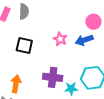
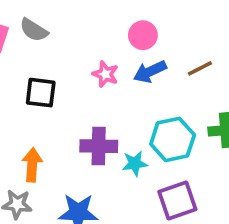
gray semicircle: (24, 11) -> (34, 30), turned 126
pink circle: (93, 22) -> (143, 35), moved

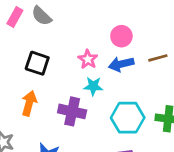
brown line: (200, 68) -> (158, 58), moved
cyan star: (135, 163) -> (93, 86), moved
orange arrow: (32, 165) -> (29, 103), moved

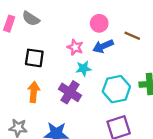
brown line: (158, 58) -> (132, 36), turned 49
purple cross: (72, 111) -> (70, 92), turned 30

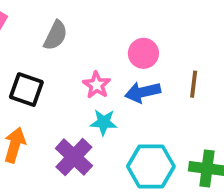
gray semicircle: (31, 19) -> (55, 35), moved, turned -108
brown line: (132, 36) -> (194, 84), turned 63

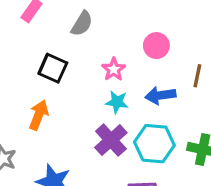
blue arrow: (143, 92) -> (160, 95), moved
purple cross: (74, 157) -> (111, 140), moved

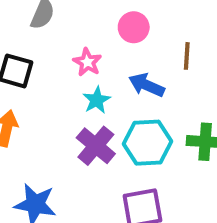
blue arrow: (160, 95) -> (147, 85), turned 40
cyan star: (117, 102) -> (97, 100), turned -30

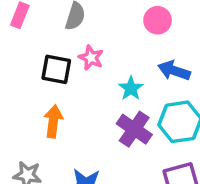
pink star: (87, 62) -> (91, 58), moved

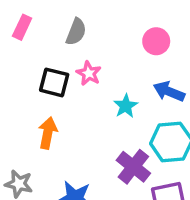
purple cross: (134, 129) -> (133, 167), moved

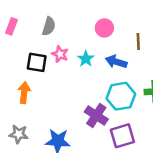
cyan star: (126, 106) -> (86, 59), moved
orange arrow: (48, 133) -> (24, 93), moved

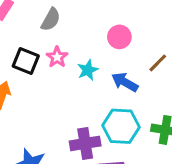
brown line: (138, 41) -> (158, 63), turned 35
purple cross: (96, 116) -> (85, 143), turned 35

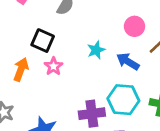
pink circle: (119, 37) -> (134, 26), moved
pink star: (57, 57) -> (53, 66), moved

